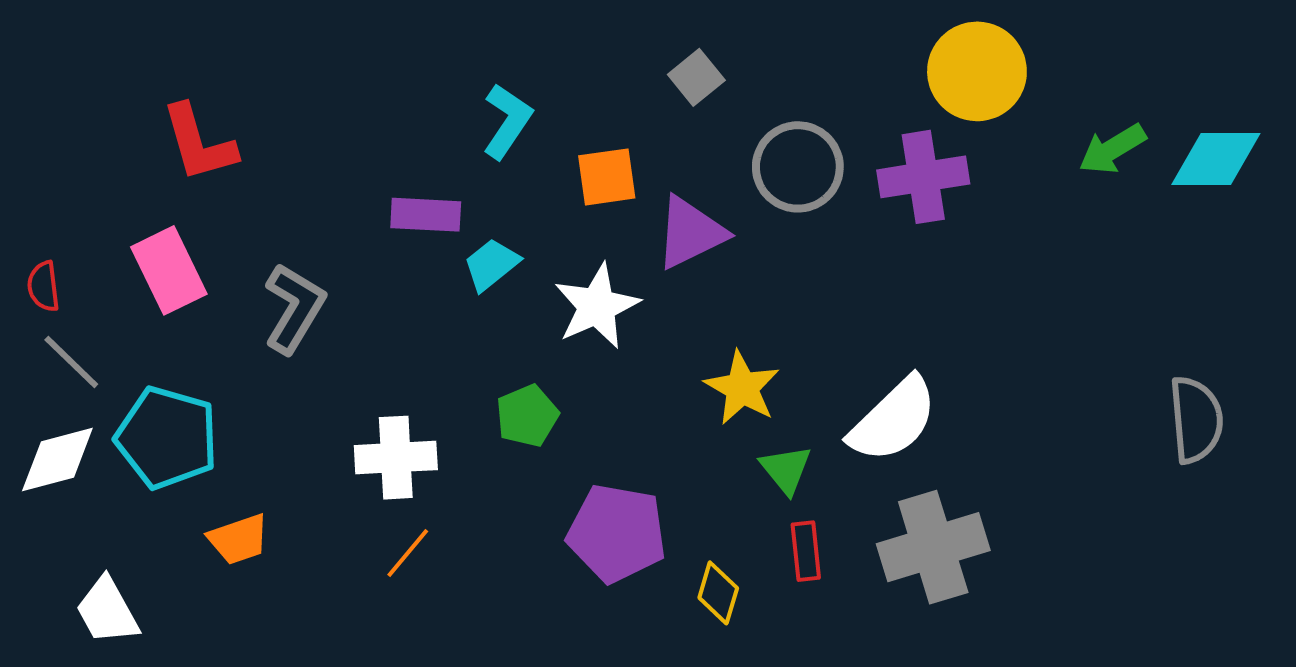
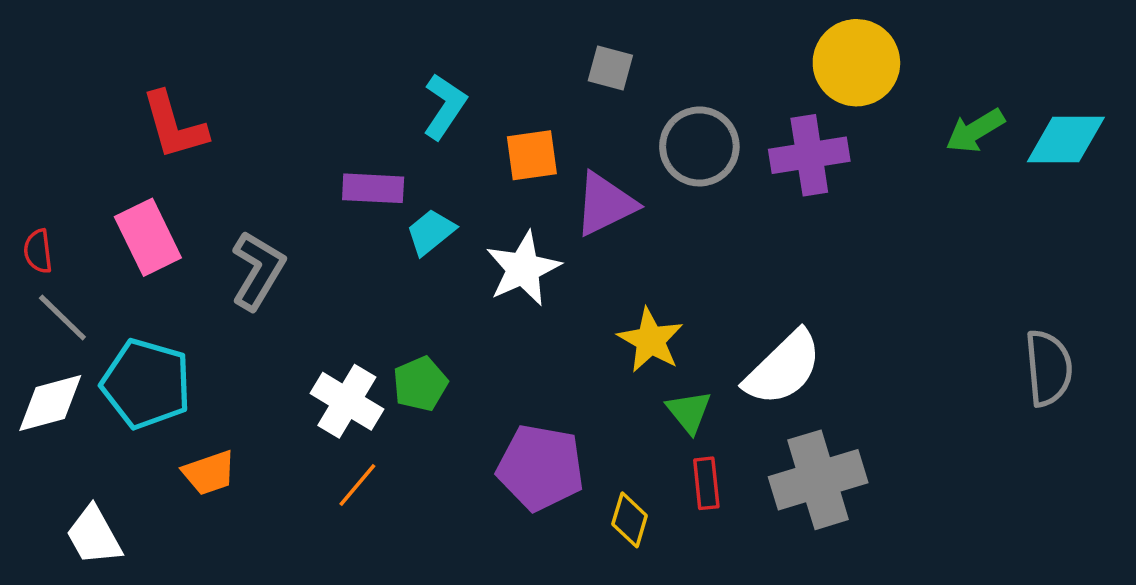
gray square: (696, 77) -> (610, 68), turned -36
green pentagon: (527, 416) -> (420, 384), moved
white cross: (396, 458) -> (347, 401), turned 34

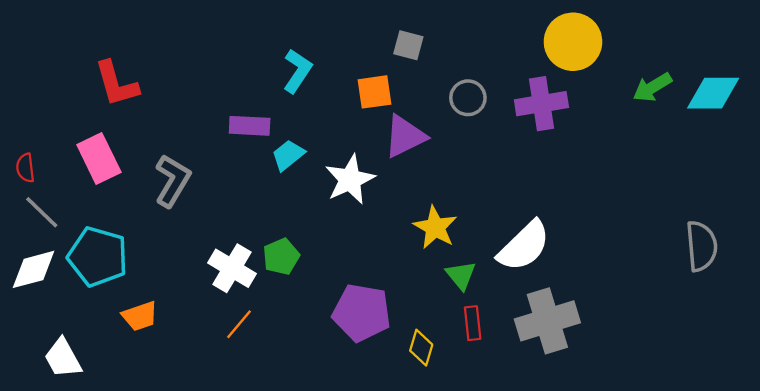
gray circle: (699, 146) -> (468, 98), size x0.7
orange square: (532, 155) -> (375, 92), moved

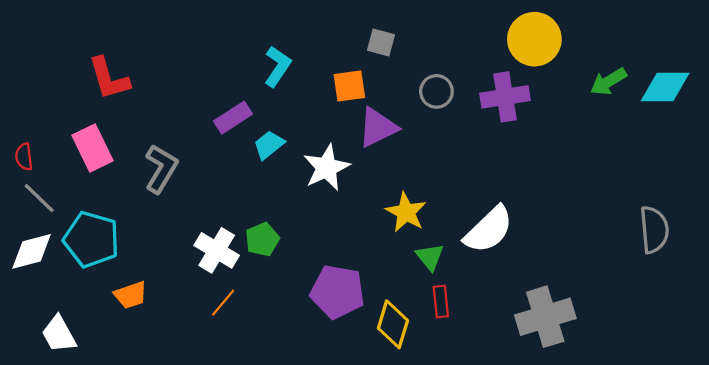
purple rectangle: (250, 126) -> (233, 118), turned -36
gray cross: (547, 321) -> (545, 317), moved
yellow diamond: (421, 348) -> (393, 324), size x1.4

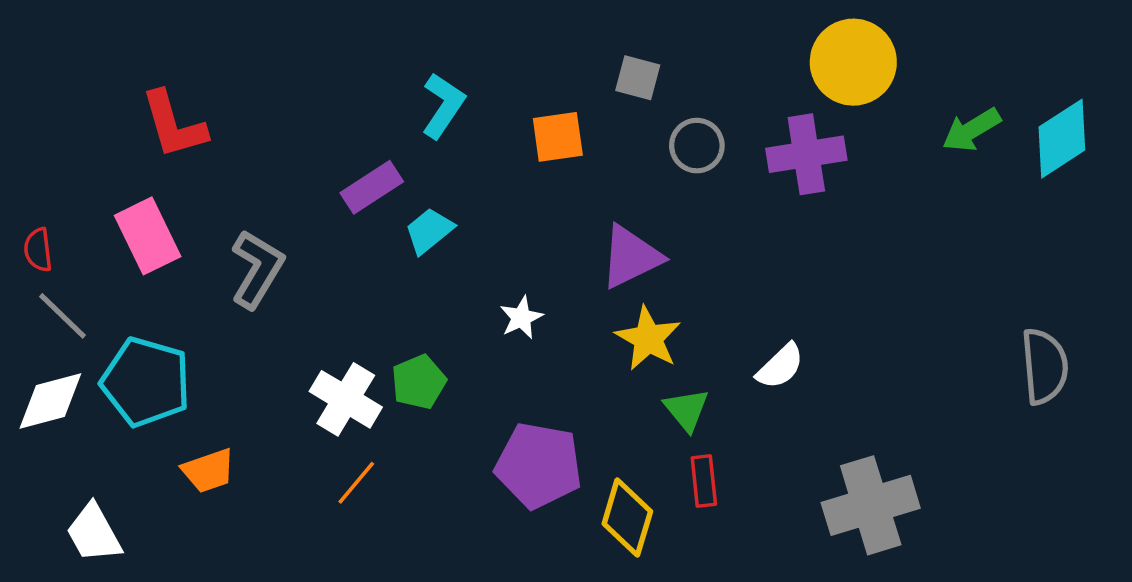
gray square: (381, 42) -> (638, 78), moved
cyan diamond: (665, 87) -> (1062, 139), turned -33
purple triangle: (378, 127) -> (631, 257), moved
white star: (327, 168) -> (521, 318), moved, size x0.6
white semicircle: (489, 230) -> (780, 366), size x0.6

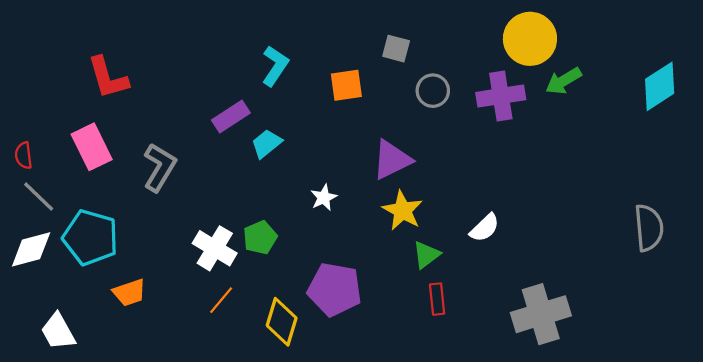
green arrow: (971, 130) -> (563, 81), moved
green triangle: (686, 410) -> (426, 255), turned 32
yellow diamond: (627, 518) -> (282, 322), moved

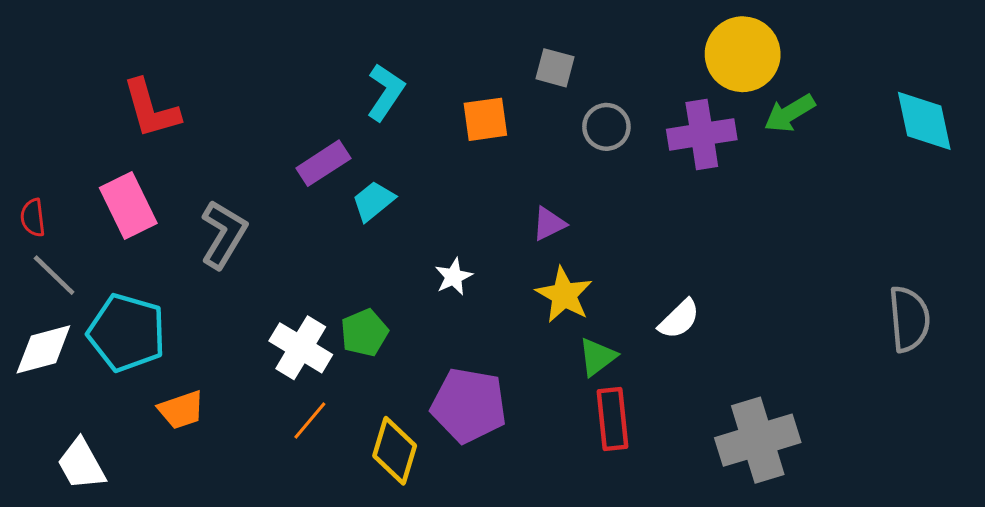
cyan diamond: (660, 86) -> (924, 121), turned -69
purple triangle: (392, 160) -> (549, 224), size x0.6
red rectangle: (437, 299) -> (612, 419), size x1.4

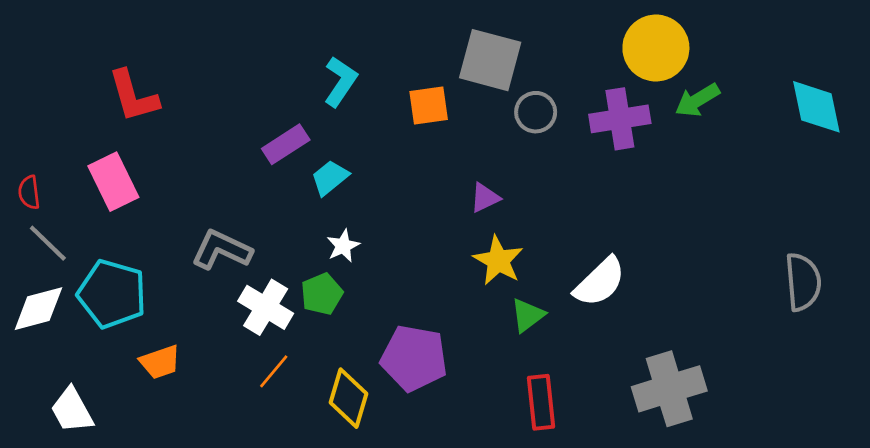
gray square: (555, 68) -> (490, 60), size x1.8
gray L-shape: (224, 234) -> (222, 250), moved, turned -96
white star: (454, 277) -> (343, 246), moved
white semicircle: (679, 319) -> (600, 282), size x1.4
red rectangle: (612, 419) -> (541, 402), moved

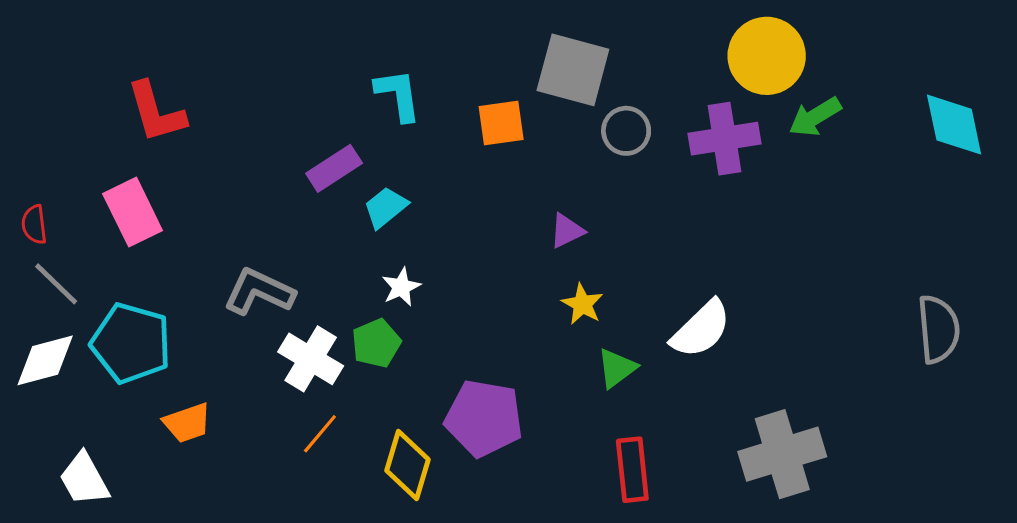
cyan L-shape: (340, 81) -> (398, 95), turned -42
yellow star: (498, 261) -> (582, 304), size x0.7

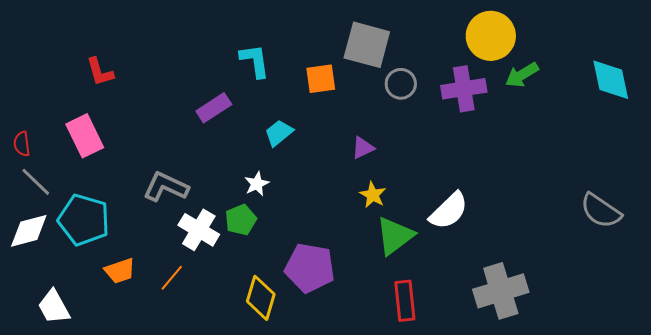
red L-shape: (156, 112) -> (100, 72), size x0.7
cyan trapezoid: (386, 207) -> (279, 133), moved
gray semicircle: (938, 329) -> (601, 211), turned 129
green triangle: (617, 368) -> (395, 236), size x1.5
orange line: (320, 434) -> (172, 278), moved

